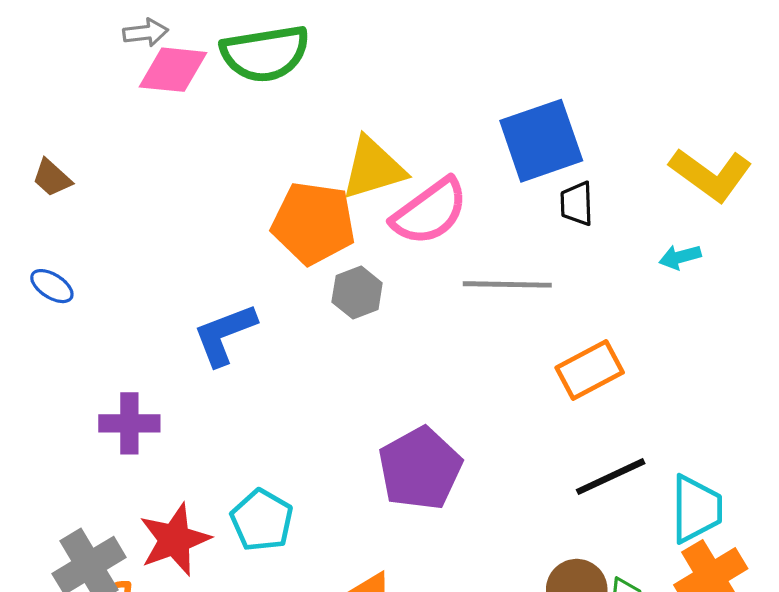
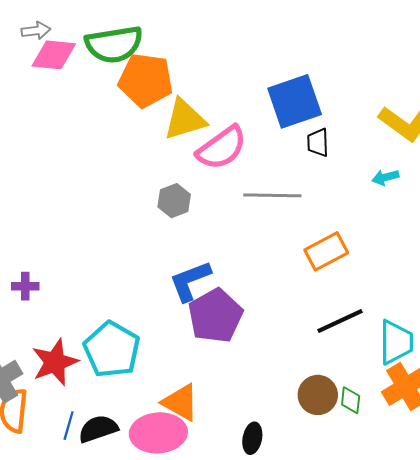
orange pentagon: (313, 223) -> (146, 80), moved
blue L-shape: (225, 334) -> (190, 281), moved
purple cross: (129, 423) -> (25, 286), size x0.7
cyan pentagon: (262, 520) -> (112, 350), size x1.4

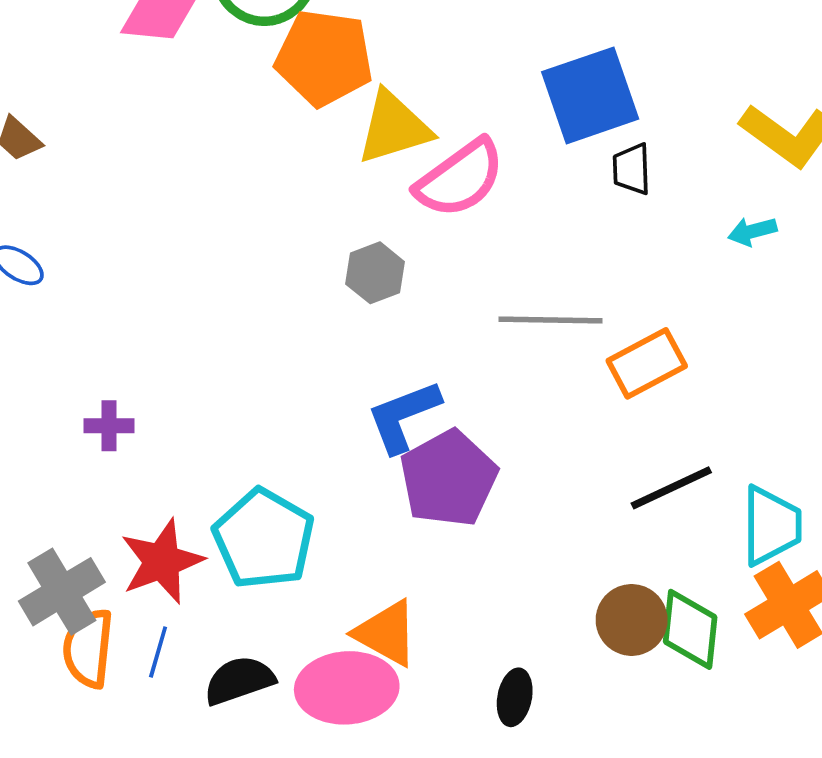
gray line: (272, 195) -> (550, 320), moved
green diamond: (351, 400) -> (690, 629), size x1.6
blue line: (69, 426) -> (158, 652), moved

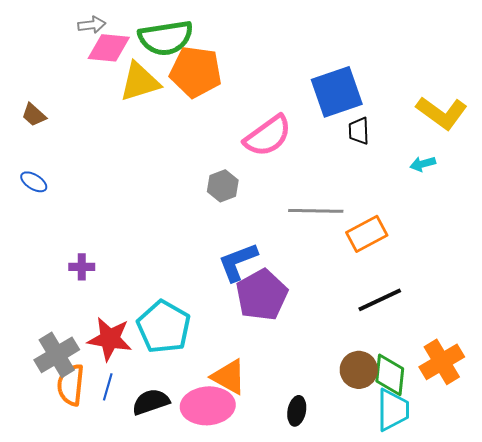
yellow triangle: (394, 128) -> (140, 82), moved
cyan trapezoid: (771, 526) -> (393, 410), moved
red star: (162, 561) -> (110, 339), turned 30

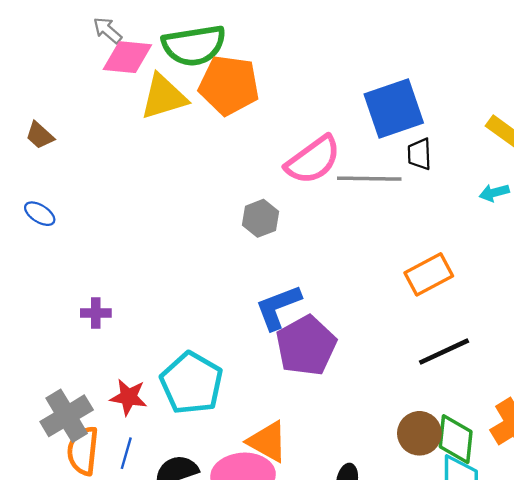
gray arrow: (92, 25) -> (107, 30), turned -132
gray line: (316, 211) -> (369, 179), moved
red star: (110, 339) -> (129, 397), size x0.7

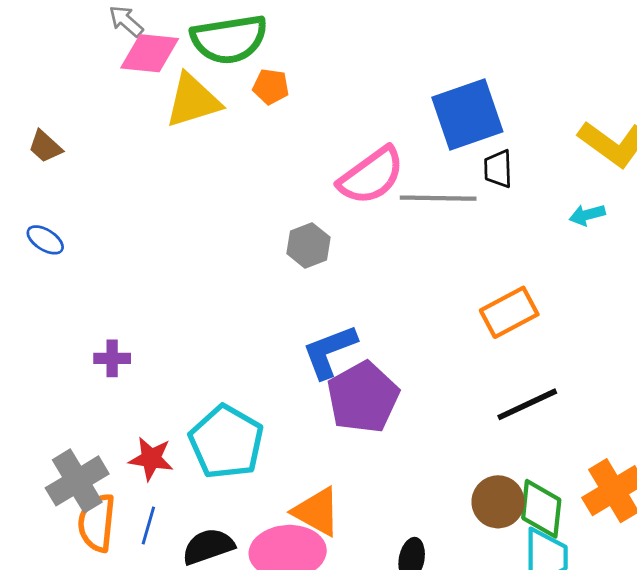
orange pentagon: (229, 85) -> (271, 87), size x0.5

